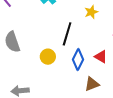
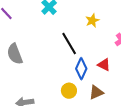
black line: (67, 34) -> (69, 43), turned -45
yellow circle: (48, 57) -> (69, 91), moved

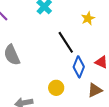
yellow circle: (69, 91) -> (56, 88), moved

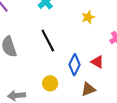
black line: (66, 42) -> (48, 40), moved

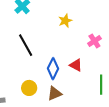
brown triangle: (88, 89) -> (55, 93), moved

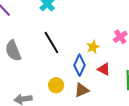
yellow star: (65, 21) -> (93, 47), moved
red triangle: (76, 65) -> (104, 69), moved

